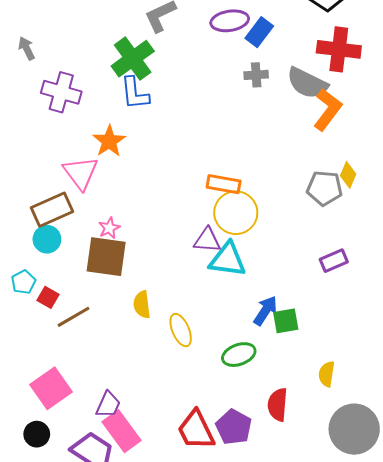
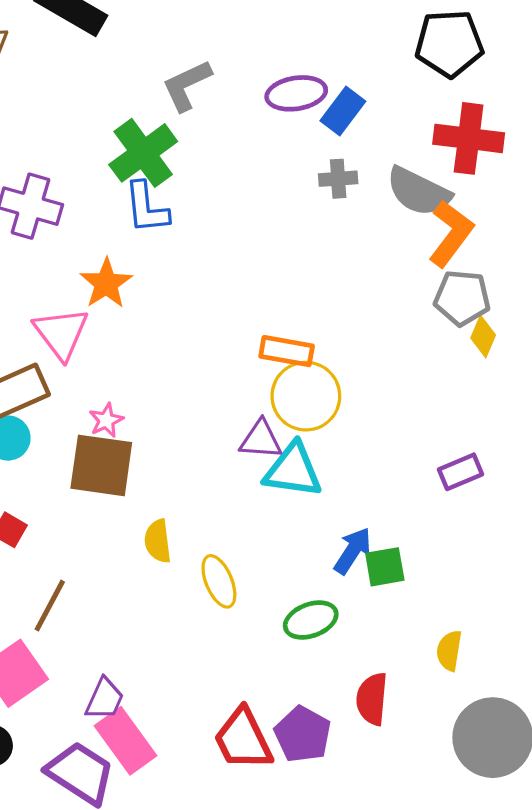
gray pentagon: (325, 188) -> (462, 298), moved
brown line: (73, 317) -> (50, 606), moved, turned -32

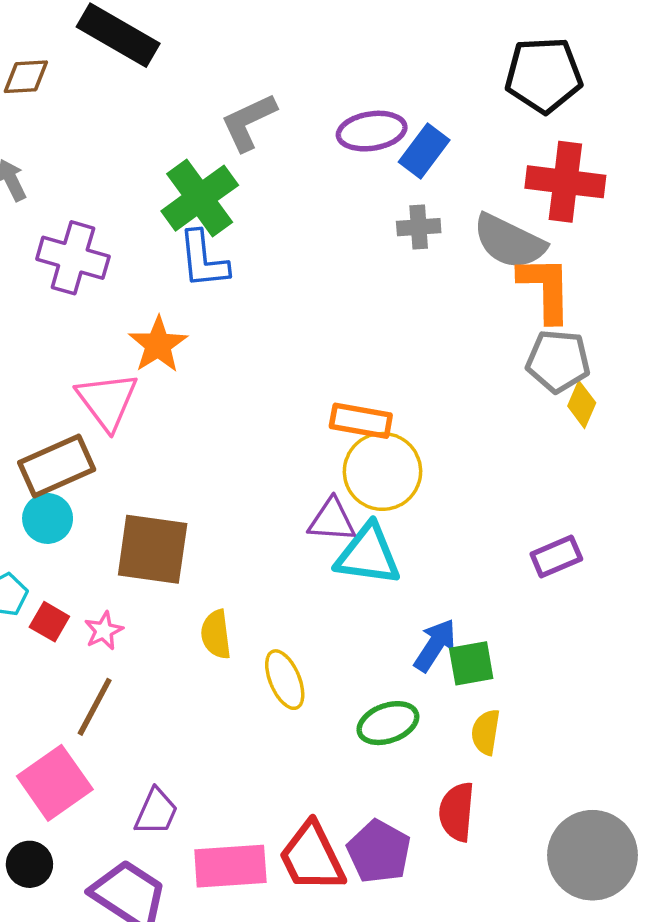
orange L-shape: (451, 233) -> (545, 289), turned -38
pink star: (106, 420) -> (104, 631), moved
yellow semicircle: (449, 651) -> (486, 732), moved
pink rectangle: (126, 741) -> (230, 866), moved, turned -58

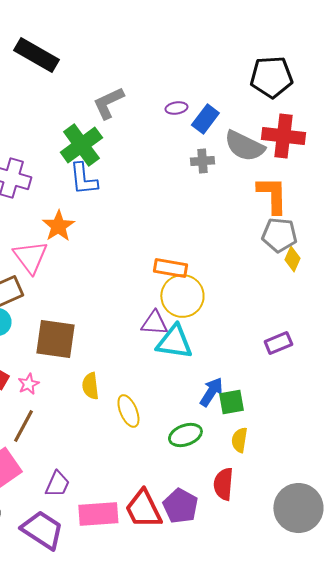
purple ellipse: (372, 131) -> (176, 108), size x0.6
gray semicircle: (509, 242) -> (244, 146), moved

